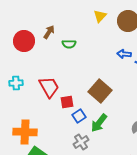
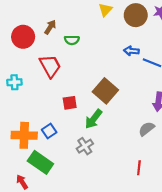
red trapezoid: (49, 87) -> (50, 66), moved
blue square: (79, 116) -> (49, 131), moved
green arrow: (99, 123) -> (93, 119), moved

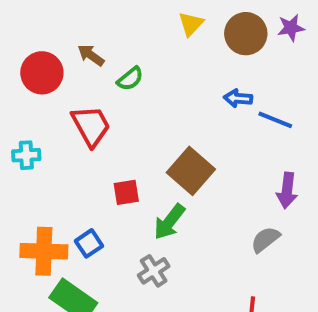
brown arrow: (50, 27) -> (91, 55), turned -88
green semicircle: (72, 40) -> (130, 79), turned -40

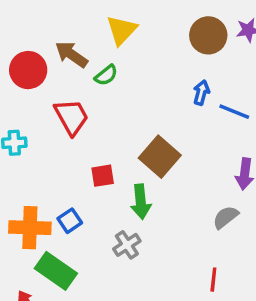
yellow triangle: (191, 24) -> (122, 30), moved, size x1.4
brown arrow: (91, 55) -> (71, 54), size x1.4
blue arrow: (238, 98) -> (201, 93), turned 100
green arrow: (169, 222) -> (141, 202), turned -44

